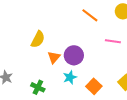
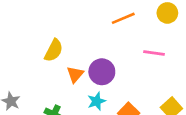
orange line: (90, 15) -> (123, 18), turned -60

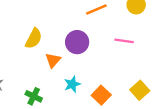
purple circle: (102, 72) -> (77, 42), moved

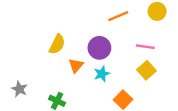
cyan star: (72, 84) -> (102, 74), moved
yellow square: (140, 90) -> (146, 70), moved

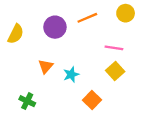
yellow semicircle: (57, 44) -> (16, 34), moved
purple circle: (99, 48) -> (55, 27), moved

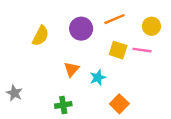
yellow circle: (126, 13) -> (151, 26), moved
yellow square: (115, 71) -> (118, 50), moved, turned -30
green cross: (27, 101) -> (63, 105), moved, turned -35

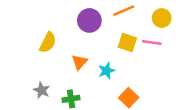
yellow semicircle: (41, 36) -> (48, 43), moved
gray star: (14, 93) -> (42, 90), moved

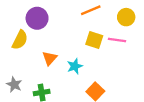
purple circle: (89, 20) -> (37, 18), moved

